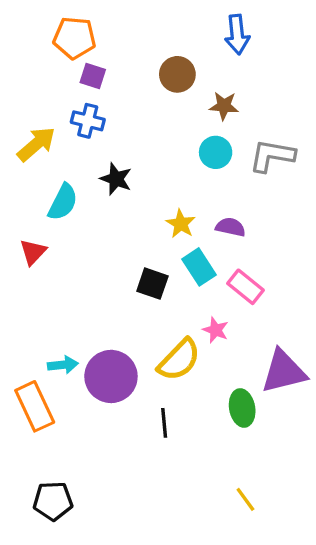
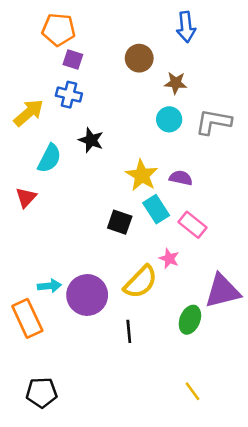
yellow star: (181, 224) -> (142, 175), size x1.4
green ellipse: (242, 408) -> (190, 320), turned 32

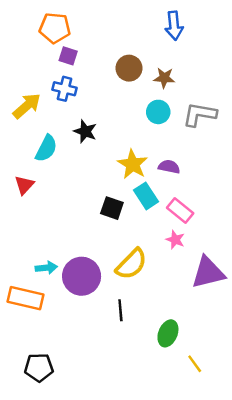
brown circle: (139, 58) -> (129, 68), moved
pink star: (169, 259) -> (175, 240), moved
orange rectangle: (27, 318) -> (26, 298), turned -52
green ellipse: (190, 320) -> (168, 333), moved
yellow line: (193, 391) -> (195, 364), moved

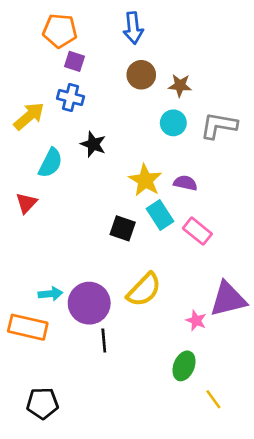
blue arrow: (174, 26) -> (133, 28), moved
pink star: (175, 240) -> (196, 320), moved
black line: (120, 310) -> (104, 341), moved

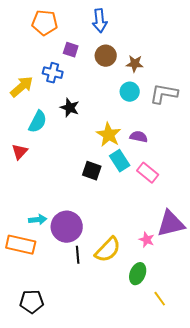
purple square: (74, 61) -> (71, 50), moved
yellow semicircle: (144, 290) -> (108, 250), moved

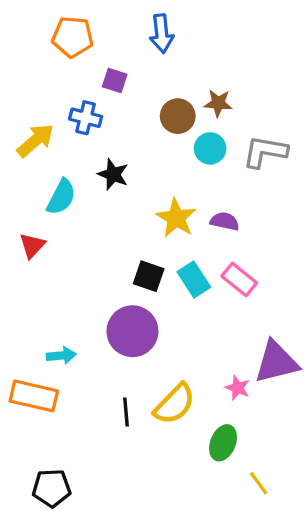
brown circle: (106, 56) -> (178, 116), moved
cyan rectangle: (120, 161) -> (194, 279), moved
purple circle: (67, 227) -> (132, 331), moved

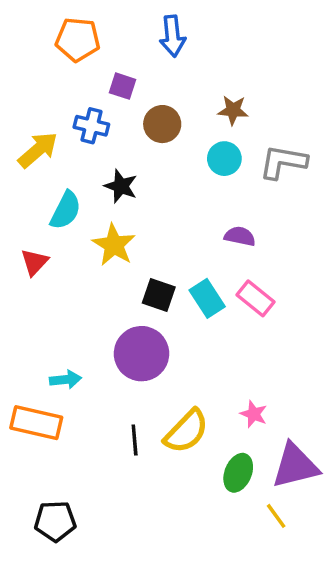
brown circle: (178, 116) -> (162, 124), moved
yellow star: (176, 218) -> (114, 245), moved
purple triangle: (276, 362) -> (295, 466), moved

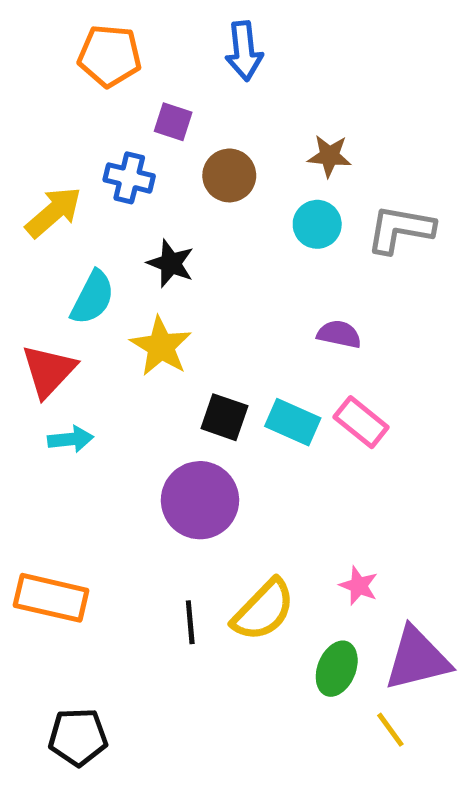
red triangle: (34, 262) -> (49, 371), size x1.4
cyan rectangle: (207, 298) -> (293, 422), turned -33
cyan arrow: (66, 380) -> (71, 439), moved

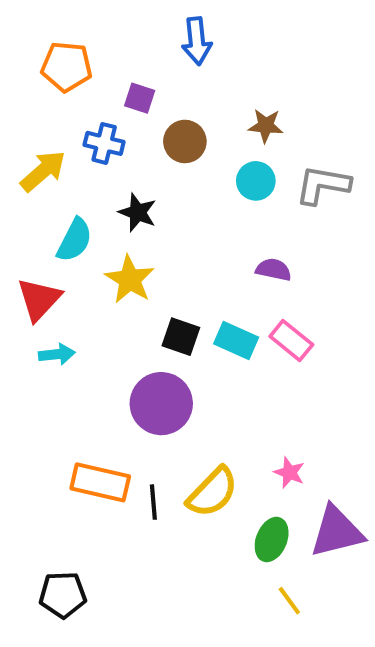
orange pentagon: (110, 56) -> (67, 67), moved
orange rectangle: (51, 598) -> (100, 482), moved
yellow line: (390, 730) -> (289, 601), moved

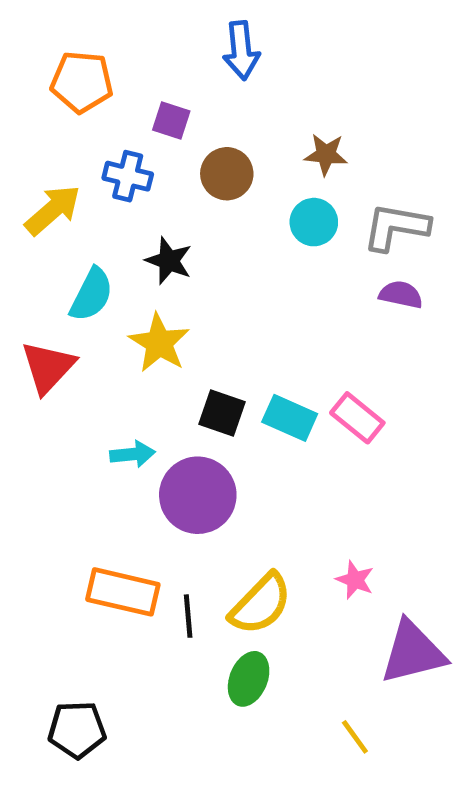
purple semicircle: (274, 270) -> (401, 295), moved
cyan arrow: (57, 354) -> (133, 454), moved
green ellipse: (272, 540) -> (249, 679), moved

